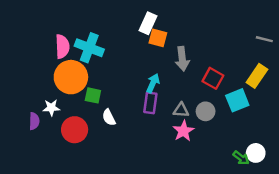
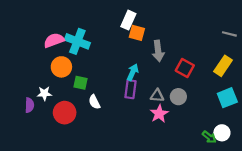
pink semicircle: (62, 46) -> (54, 40), turned -108
orange circle: (71, 77) -> (61, 67), size x0.7
cyan square: (237, 100) -> (227, 98), moved

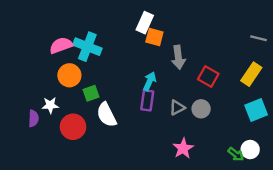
green square: (81, 83) -> (91, 93), turned -32
gray triangle: (157, 96) -> (177, 108), turned -32
white semicircle: (94, 102) -> (107, 115), size x1.5
pink star: (159, 114) -> (183, 148), moved

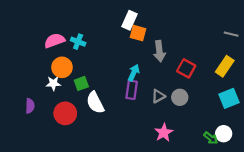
cyan cross: (87, 47) -> (78, 42), size x0.6
white star: (50, 105) -> (53, 83), moved

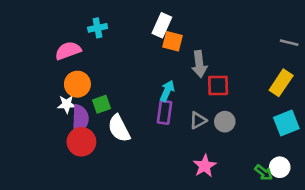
cyan cross: (78, 42) -> (98, 28), moved, turned -32
red square: (186, 68) -> (218, 85), moved, turned -30
purple semicircle: (30, 106) -> (80, 119), moved, size x1.5

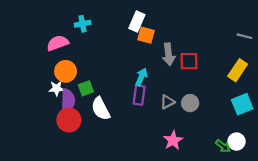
red square: (218, 85) -> (189, 61), moved

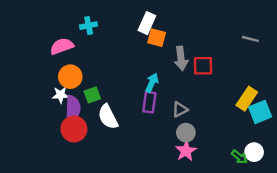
gray line: (244, 36) -> (250, 39), moved
yellow rectangle: (238, 70) -> (247, 99), moved
gray circle: (190, 103) -> (186, 133), moved

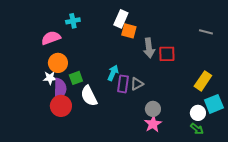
cyan arrow: (152, 83) -> (113, 73), moved
gray triangle: (180, 109) -> (137, 84), moved
cyan square: (260, 112) -> (214, 104), moved
white circle: (254, 152) -> (198, 113), moved

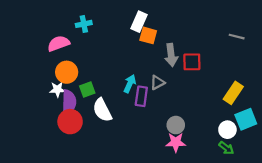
gray triangle: (137, 84) -> (157, 83), moved
pink star: (153, 124) -> (176, 142), turned 30

